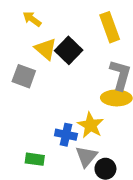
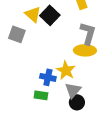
gray triangle: (86, 156) -> (73, 90), moved
green rectangle: (35, 159) -> (41, 95), moved

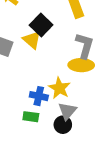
yellow triangle: (33, 14) -> (32, 40), moved
black circle: (77, 102) -> (63, 125), moved

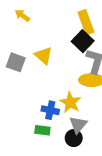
black square: (41, 25) -> (83, 41), moved

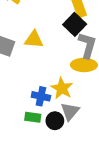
yellow triangle: (44, 56) -> (34, 39), turned -36
black circle: (74, 138) -> (55, 121), moved

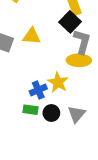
blue cross: (41, 96) -> (38, 90), turned -35
gray triangle: (70, 111) -> (77, 114), moved

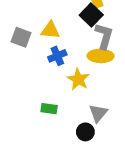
blue cross: (38, 90) -> (57, 56), moved
black circle: (51, 113) -> (85, 132), moved

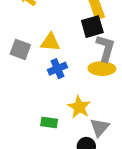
black square: (91, 15) -> (92, 27), turned 30
yellow star: (78, 79) -> (79, 107), moved

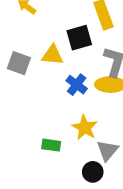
black square: (92, 27) -> (79, 38), moved
blue cross: (58, 69) -> (77, 85), moved, turned -30

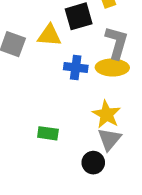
blue cross: (77, 85) -> (76, 68), turned -30
yellow star: (85, 128) -> (106, 114), moved

